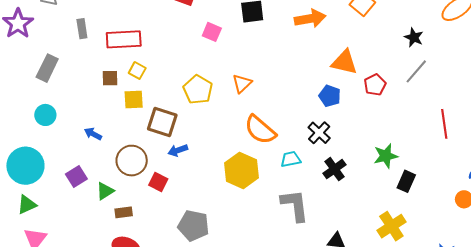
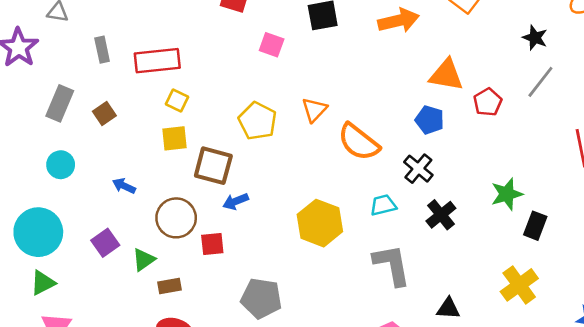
brown square: (110, 78) -> (104, 114), moved, turned -30
orange semicircle: (260, 130) -> (359, 142), moved
red square: (158, 182) -> (212, 244), turned -30

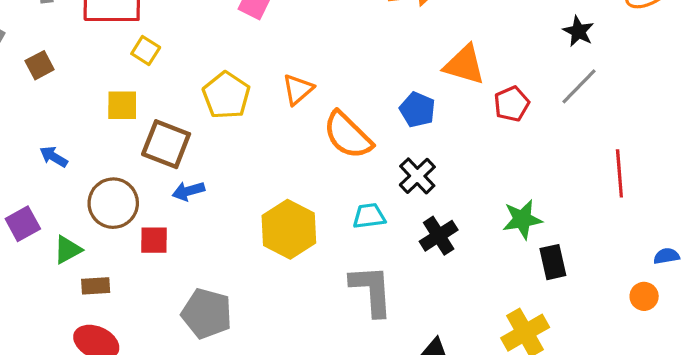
yellow square: (177, 100) -> (146, 51), moved
blue pentagon: (430, 120) -> (417, 110), moved
black rectangle: (535, 226) -> (553, 262), turned -40

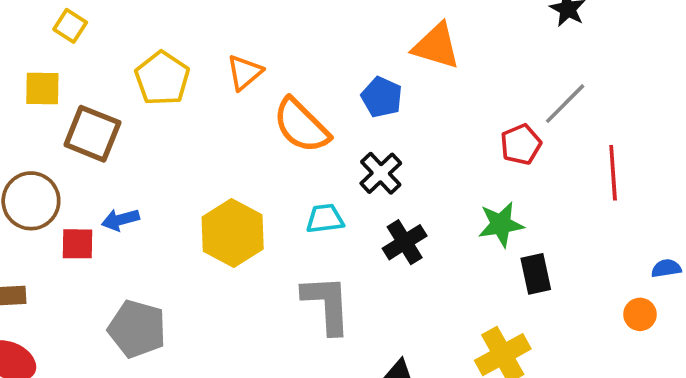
gray line: (579, 86) -> (565, 104), moved
red pentagon: (512, 104) -> (521, 144), moved
blue arrow: (188, 191) -> (120, 220), moved

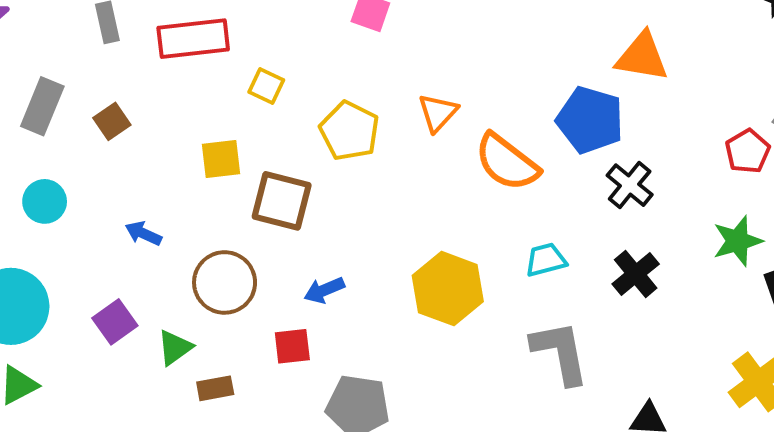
yellow square: (70, 26) -> (266, 86), moved
blue pentagon: (382, 97) -> (590, 120), size x1.5
black cross: (381, 173) -> (630, 185), moved
red square: (77, 244) -> (292, 346), moved

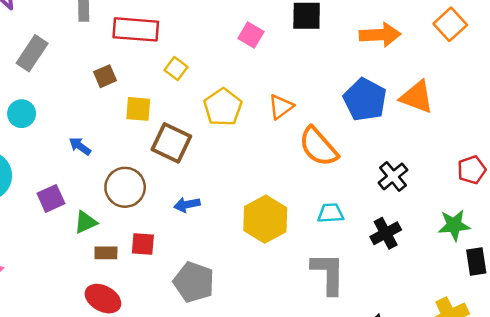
blue pentagon: (590, 120) -> (365, 100), moved
brown square: (112, 121) -> (105, 76), moved
red square: (292, 346) -> (143, 244), moved

